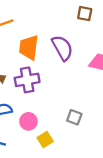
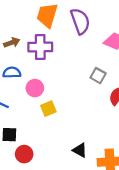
gray square: (74, 117) -> (98, 76), moved

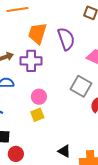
gray square: (98, 76) -> (81, 86), size x1.5
pink circle: (35, 88) -> (39, 97), moved

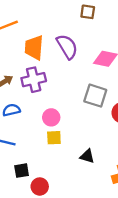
yellow square: (37, 115) -> (54, 138), turned 32
black triangle: (64, 151) -> (87, 156), moved

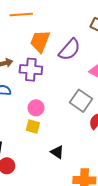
purple semicircle: (67, 47) -> (70, 50), turned 55

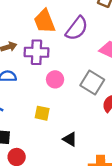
orange trapezoid: (40, 41) -> (45, 21), turned -40
pink circle: (36, 108) -> (55, 79), moved

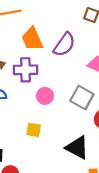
black triangle: (70, 139) -> (77, 148), moved, size x1.6

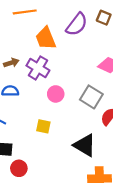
purple semicircle: (64, 45) -> (77, 24), moved
purple cross: (25, 70) -> (38, 68), turned 30

